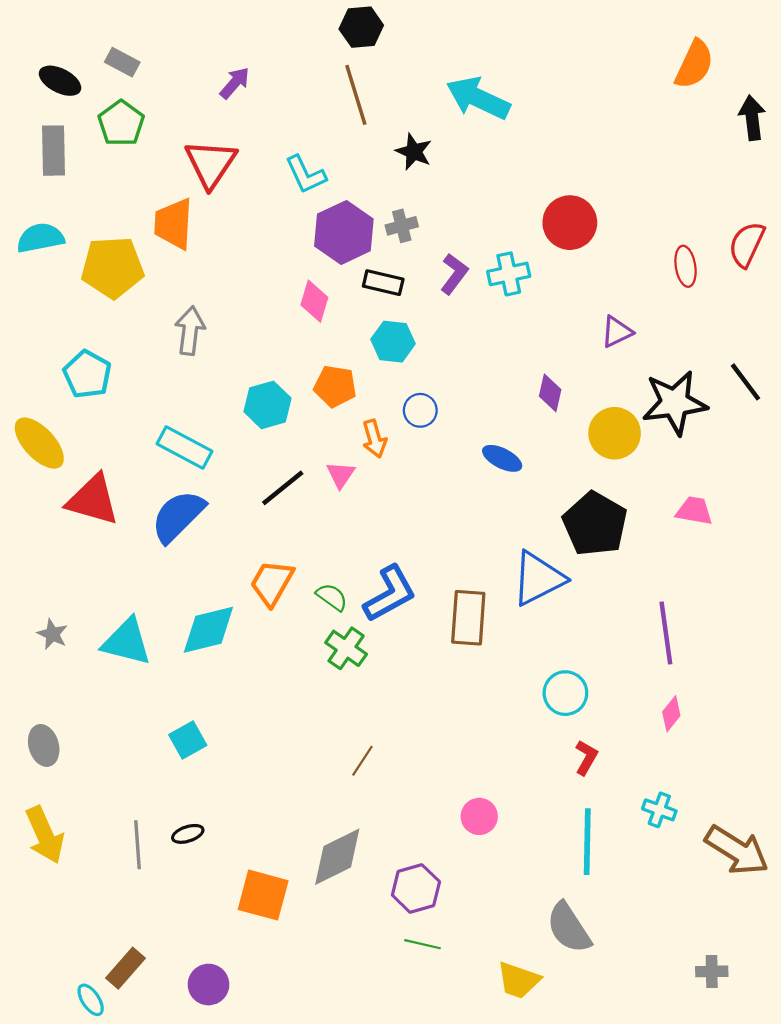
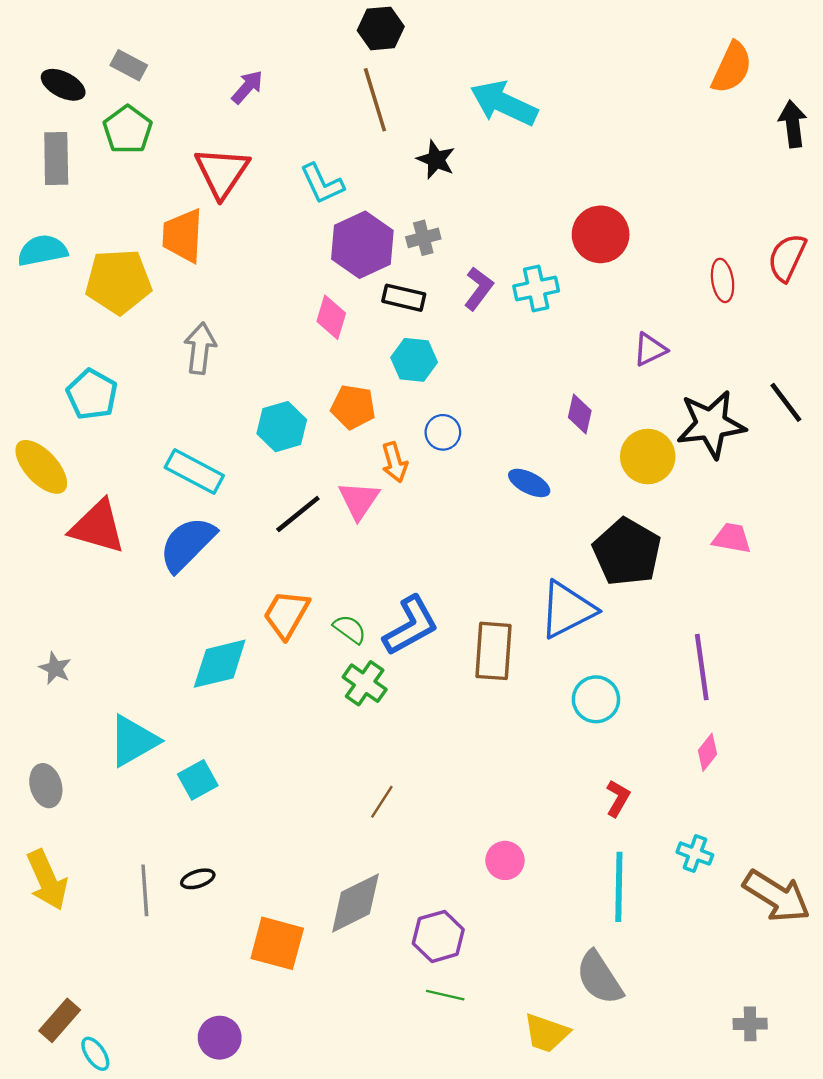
pink triangle: (341, 475) -> (359, 500), size x1.4
cyan triangle: (127, 642) -> (133, 741), moved, turned -44
cyan circle: (565, 693) -> (596, 699), moved
brown rectangle: (126, 968) -> (60, 1020), moved

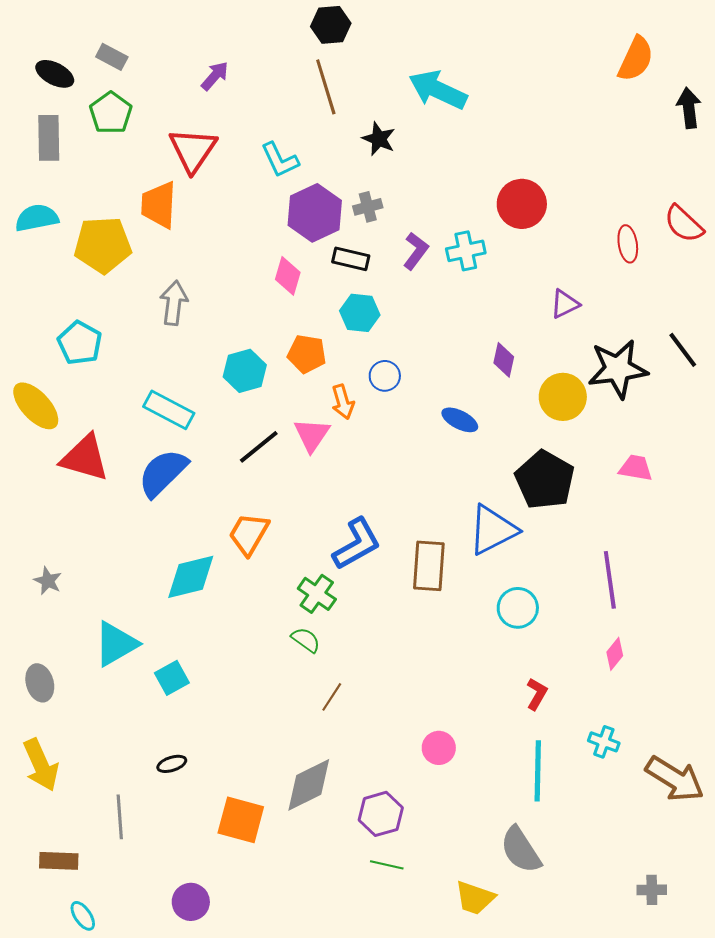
red semicircle: (787, 257) -> (684, 224), turned -72
green semicircle: (350, 629) -> (306, 640), moved
gray line: (145, 890) -> (120, 817), moved
brown rectangle: (60, 1020) -> (59, 861), moved, turned 51

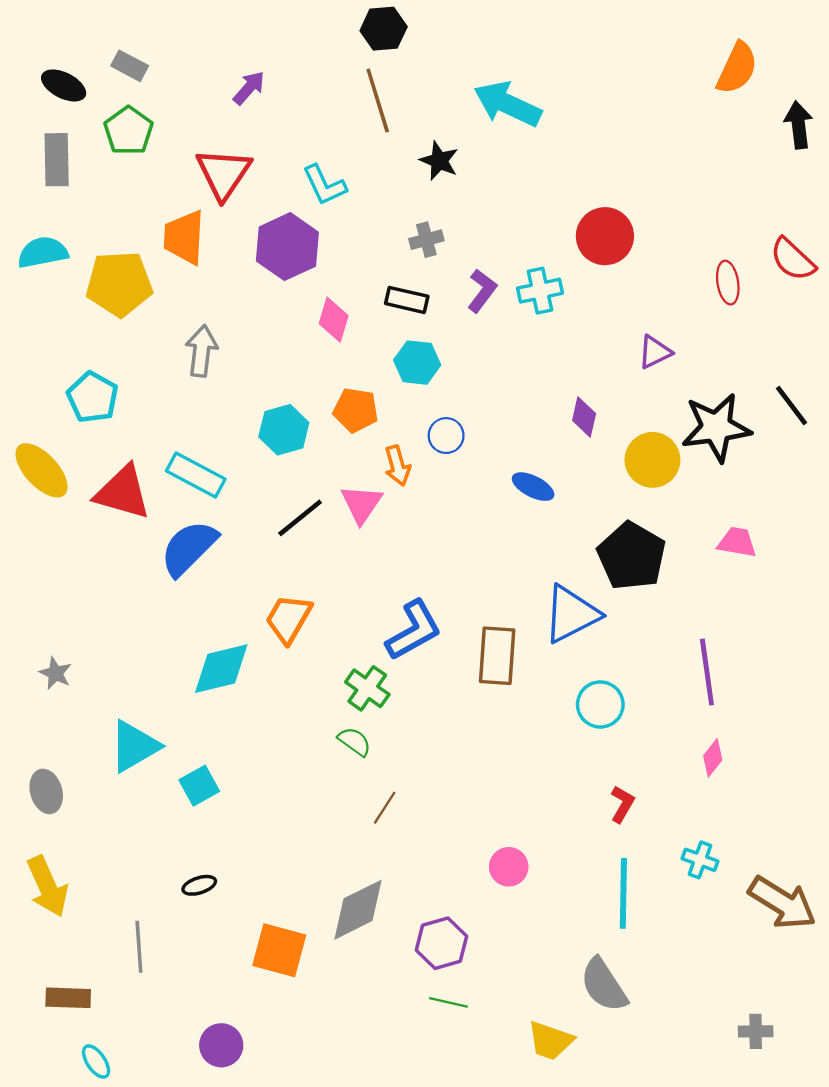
purple hexagon: (315, 213) -> (287, 247), moved
red triangle: (85, 458) -> (123, 492), moved

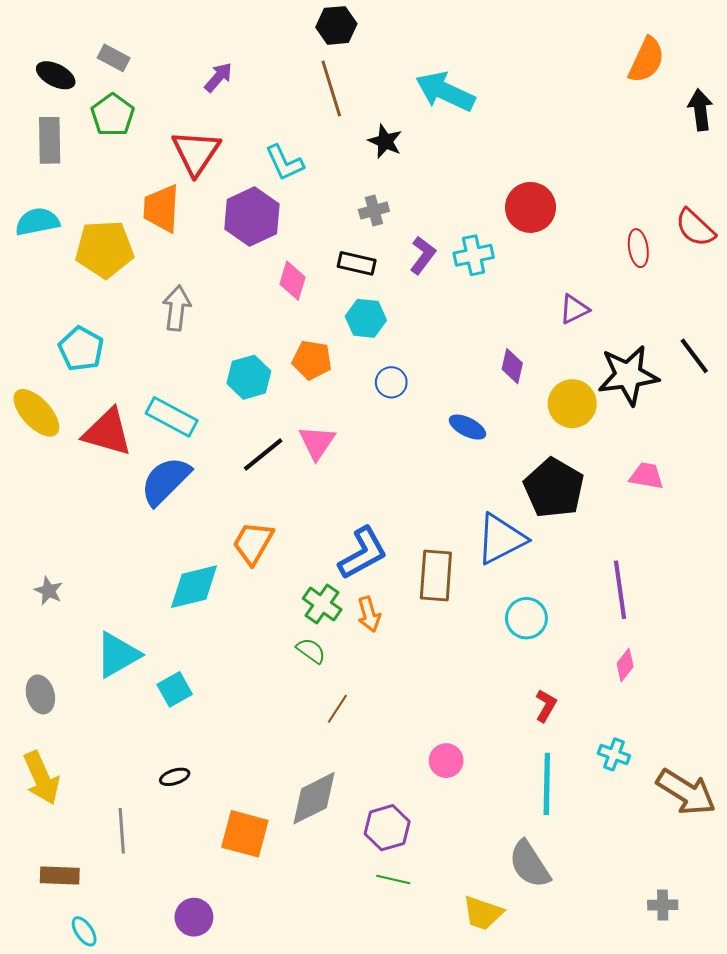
orange arrow: (397, 466) -> (369, 614), moved

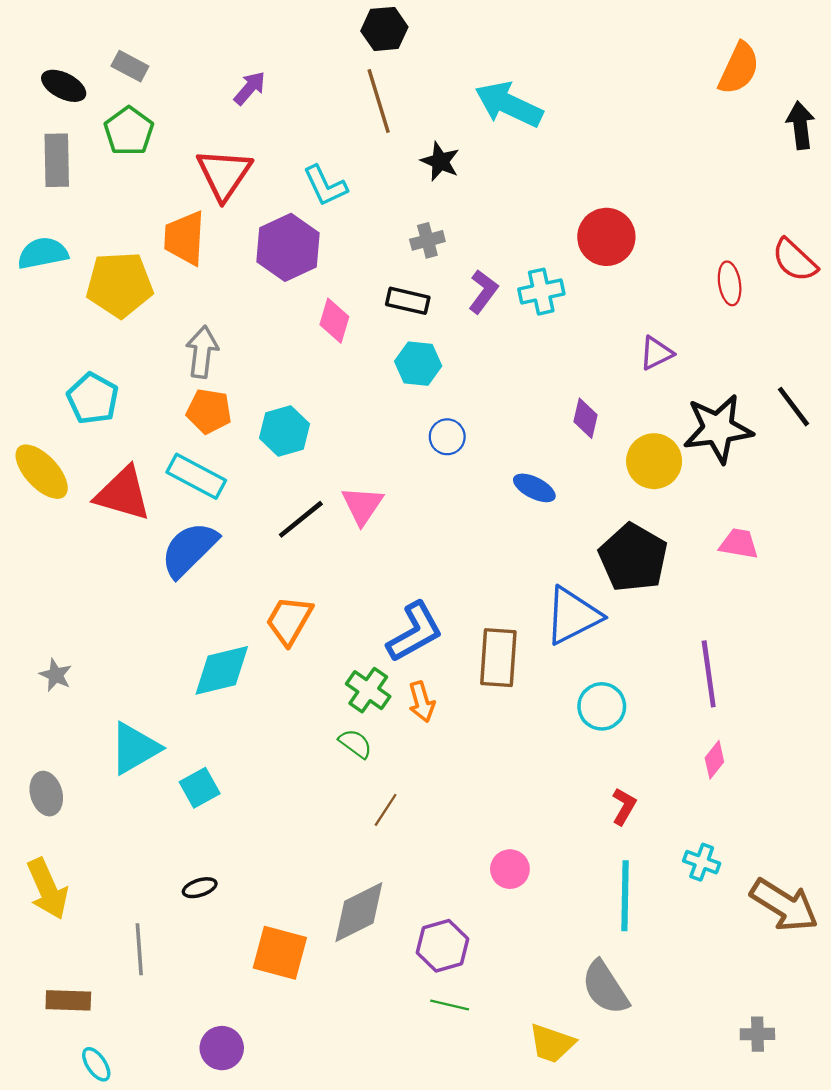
orange pentagon: (312, 360) -> (209, 411), moved

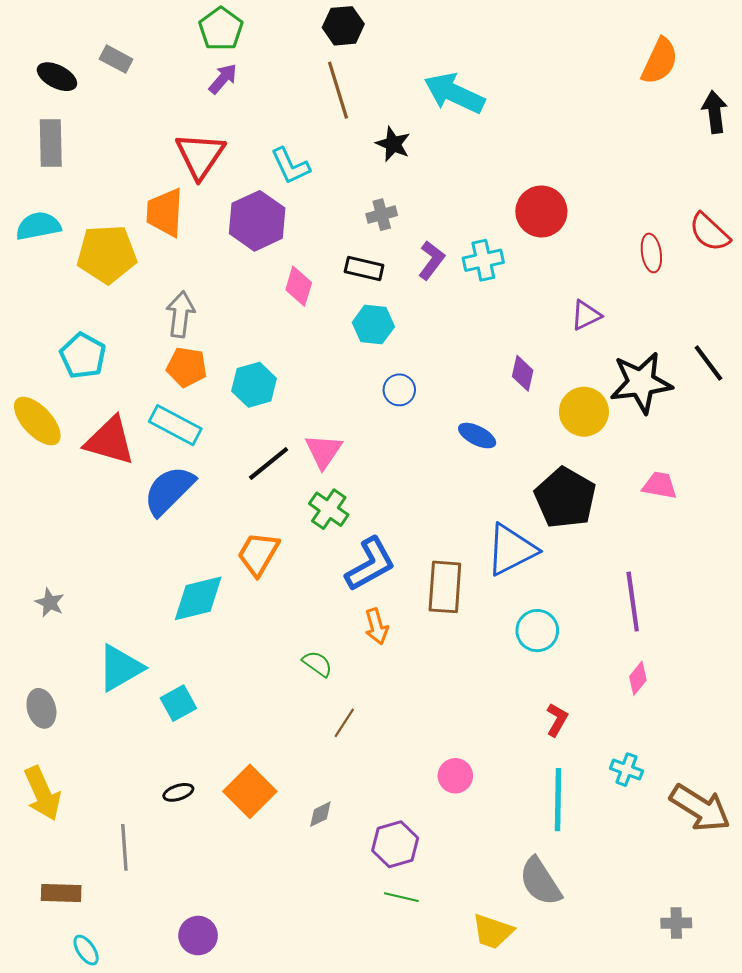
green pentagon: (129, 131) -> (221, 29), moved
green cross: (368, 690) -> (329, 509), moved
gray diamond: (359, 912) -> (320, 814), size x0.5
orange square: (280, 953) -> (250, 791), moved, turned 30

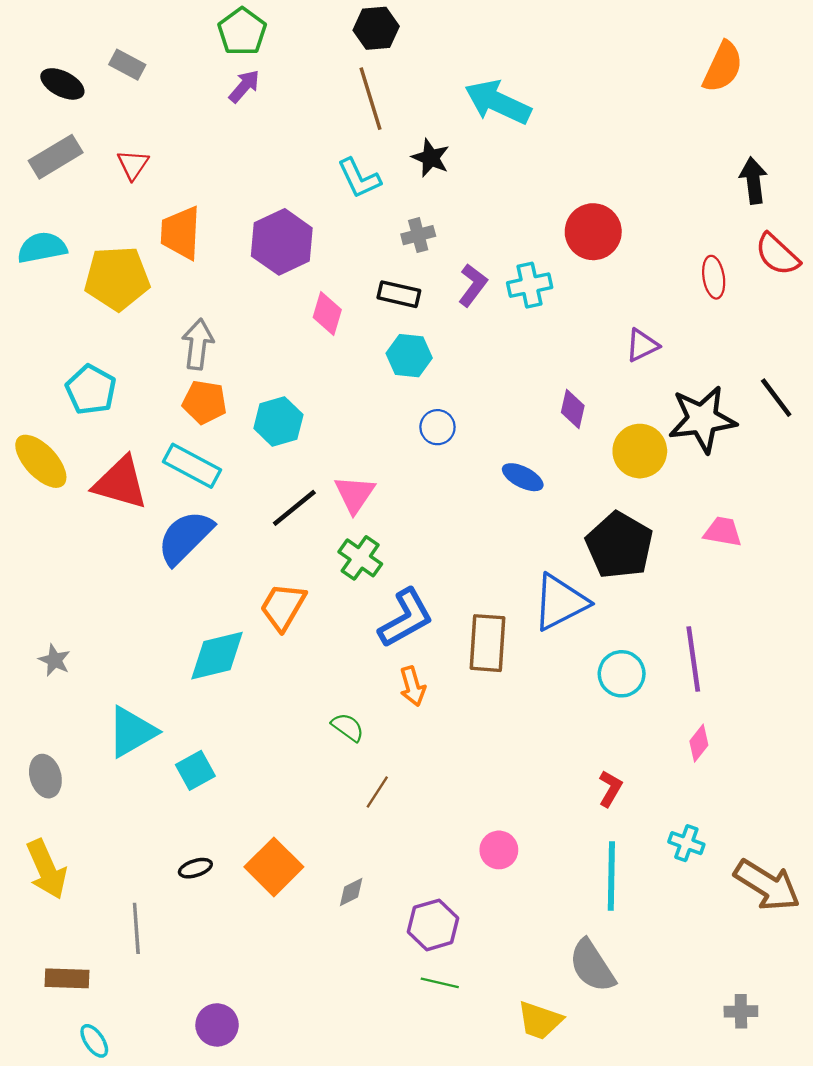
black arrow: (715, 112) -> (753, 181), moved
gray rectangle: (51, 143) -> (56, 157), turned 60
red triangle: (200, 155) -> (133, 165), moved, size x0.6
cyan L-shape: (290, 166) -> (359, 178), moved
cyan circle: (537, 631) -> (622, 674), moved

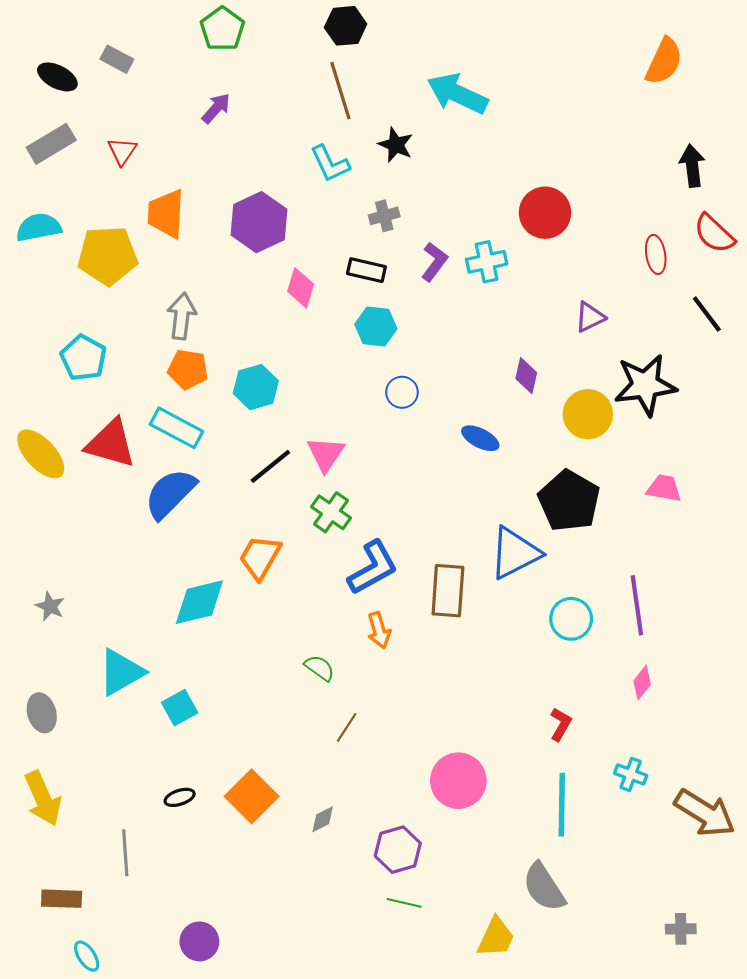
purple arrow: (244, 86) -> (216, 108), moved
black line: (776, 398) -> (707, 314), moved
yellow ellipse: (41, 461) -> (41, 454), moved
pink circle: (499, 850) -> (458, 781), size x1.6
yellow trapezoid: (540, 1020) -> (496, 937), turned -84

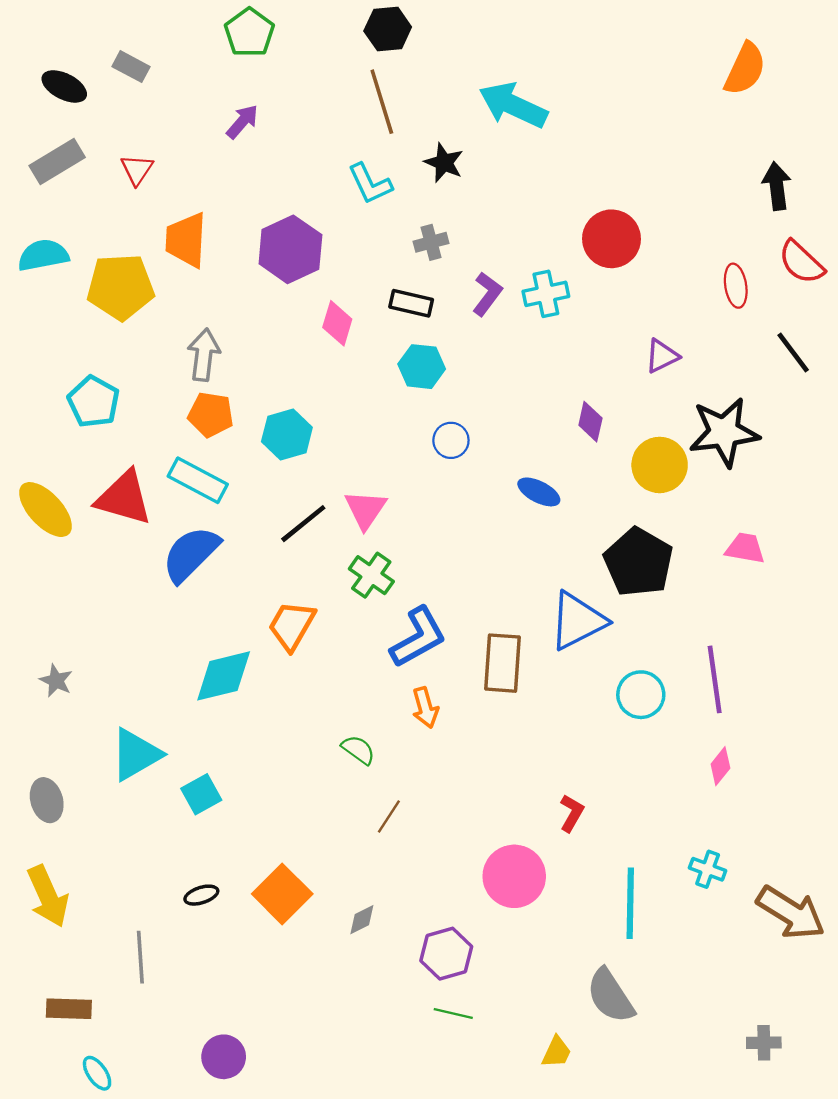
red L-shape: (561, 724) -> (572, 813), moved
yellow trapezoid: (496, 937) -> (556, 1052), size x0.7

